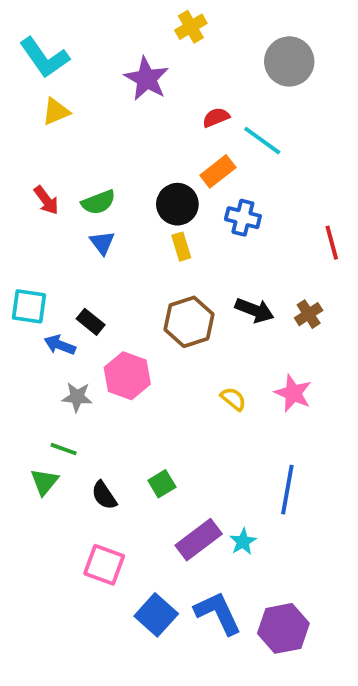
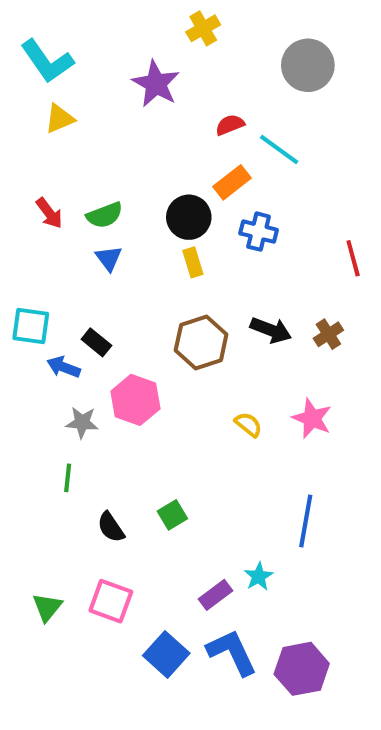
green line: (64, 449) -> (68, 478), turned 76
green triangle: (44, 482) -> (47, 607), moved
purple rectangle: (199, 540) -> (215, 595), moved, size x0.7

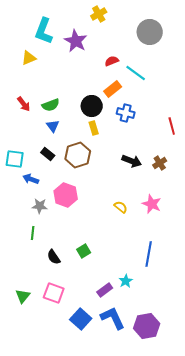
cyan L-shape: (47, 61) -> (44, 31), moved, turned 56
black rectangle: (96, 342) -> (48, 154), moved
brown hexagon: (201, 342) -> (78, 155), moved

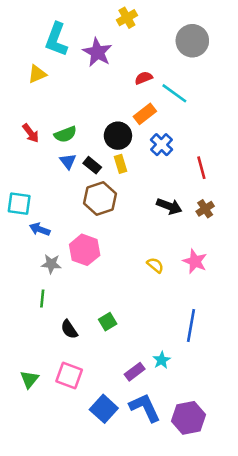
blue cross: (126, 113) -> (162, 145), turned 30
red line: (172, 126) -> (201, 168), moved
black rectangle: (48, 154) -> (92, 165), moved

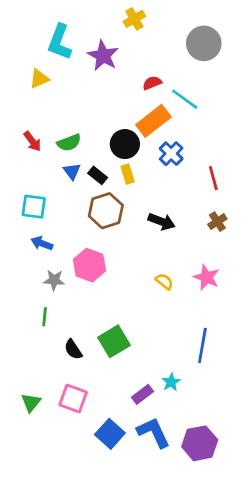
orange rectangle: (145, 114) -> (153, 121), size x1.4
cyan square: (19, 204) -> (34, 207), moved
black arrow: (169, 206) -> (162, 222), moved
green square: (108, 322) -> (114, 341), size x1.6

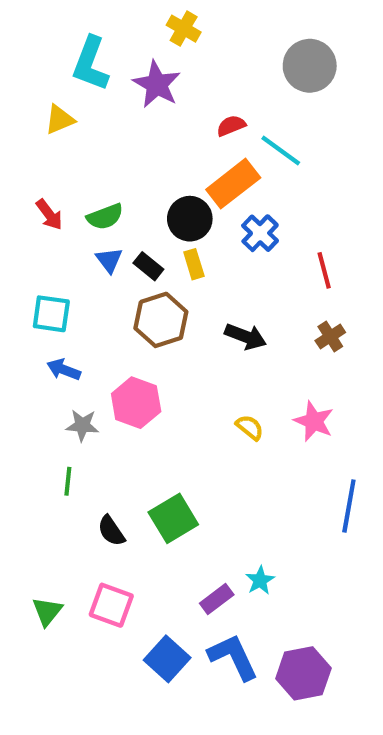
yellow cross: (134, 19) -> (184, 29), moved, turned -30
blue line: (202, 345) -> (349, 506), moved

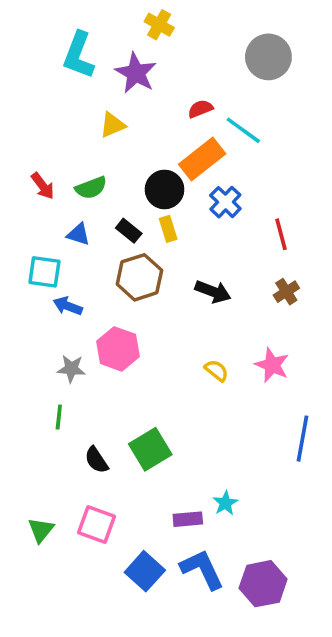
yellow triangle: (60, 119) -> (113, 125), moved
blue triangle: (109, 260) -> (79, 234), moved, turned -35
blue arrow: (64, 370) -> (68, 306), moved
purple rectangle: (217, 599) -> (188, 519), turned 32

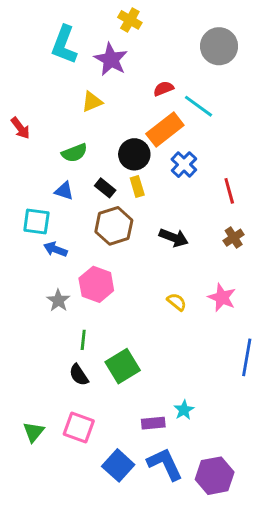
red arrow: (43, 186) -> (20, 128), moved
gray star: (71, 369) -> (58, 300), turned 30
green line: (59, 417) -> (83, 340), moved

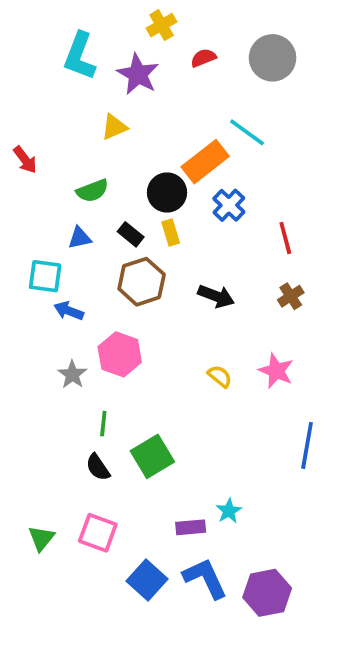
yellow cross: (130, 20) -> (162, 25), turned 30
red semicircle: (164, 89) -> (203, 58), moved
blue triangle: (64, 191) -> (80, 238), turned -30

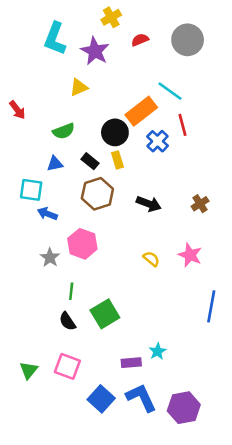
red line: (285, 238) -> (183, 125), moved

